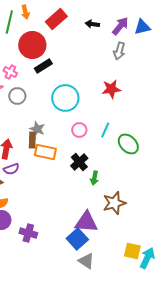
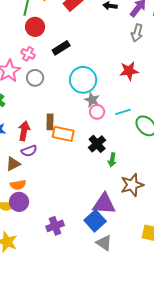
red circle: (32, 45) -> (35, 27), moved, size x0.7
gray star: (37, 129) -> (92, 100), moved
cyan line: (105, 130) -> (123, 112), turned 49
purple cross: (28, 233) -> (55, 226), moved, turned -36

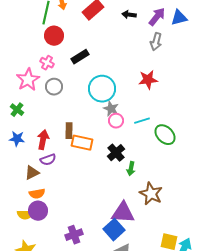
brown star: (132, 185) -> (151, 194), turned -30

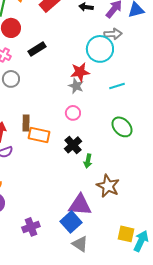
gray arrow: (156, 42) -> (113, 34), turned -108
red star: (148, 80) -> (80, 72), moved
cyan circle: (102, 89) -> (100, 49), moved
gray star: (111, 109) -> (76, 86), moved
cyan line: (142, 121) -> (117, 86), moved

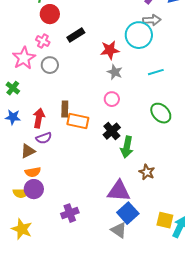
red star: (80, 72) -> (110, 50), moved
green arrow: (88, 161) -> (127, 147), size x1.5
brown star: (108, 186) -> (147, 172), size x0.7
blue square: (71, 222) -> (128, 213), moved

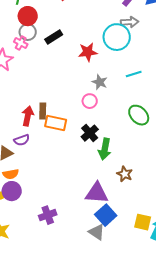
gray circle: (50, 65) -> (28, 32), moved
gray star: (115, 72) -> (100, 82), moved
red arrow: (39, 118) -> (28, 116), moved

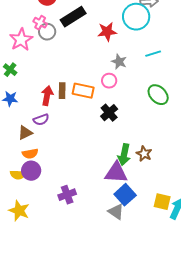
gray circle: (28, 32) -> (47, 32), moved
black rectangle: (54, 37) -> (73, 17), size x1.4
orange rectangle: (56, 123) -> (83, 91), moved
green arrow: (105, 149) -> (124, 155), moved

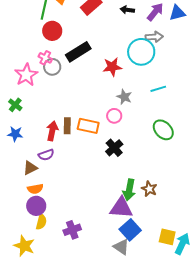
yellow semicircle: (18, 175) -> (41, 222), moved, turned -77

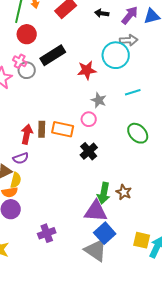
yellow semicircle: (41, 222) -> (16, 180), moved
gray triangle: (121, 247) -> (96, 250), size x1.4

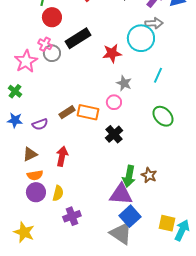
cyan line: (133, 92) -> (158, 75), turned -49
brown rectangle: (42, 129) -> (67, 112), turned 56
red arrow: (27, 134) -> (62, 156), moved
purple semicircle: (21, 158) -> (40, 124), moved
yellow semicircle: (16, 180) -> (58, 193), moved

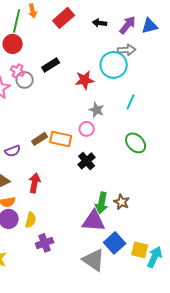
red circle: (52, 17) -> (13, 44), moved
black rectangle: (78, 38) -> (51, 65), size x0.7
blue square: (130, 216) -> (115, 243), moved

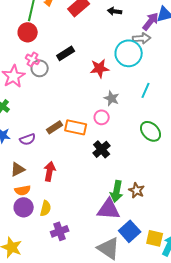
purple arrow: (128, 25) -> (151, 21), moved

